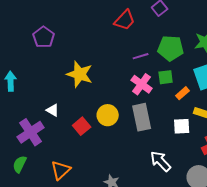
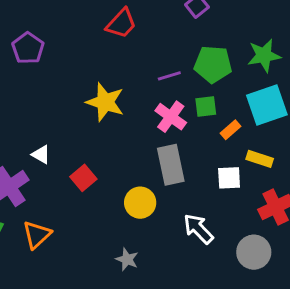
red trapezoid: (125, 20) -> (121, 23), moved
yellow star: (80, 74) -> (105, 102), moved
yellow circle: (108, 115) -> (140, 203), moved
orange triangle: (61, 170) -> (37, 235), moved

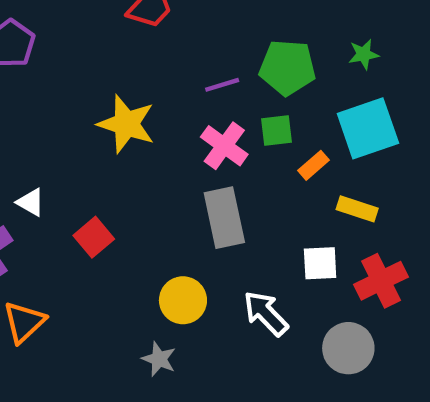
green star: (264, 55) -> (364, 54), size x0.6
white square: (229, 178) -> (320, 263), moved
yellow circle: (140, 203) -> (183, 300), moved

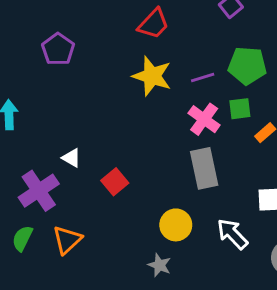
yellow star: (126, 124) -> (152, 76), moved

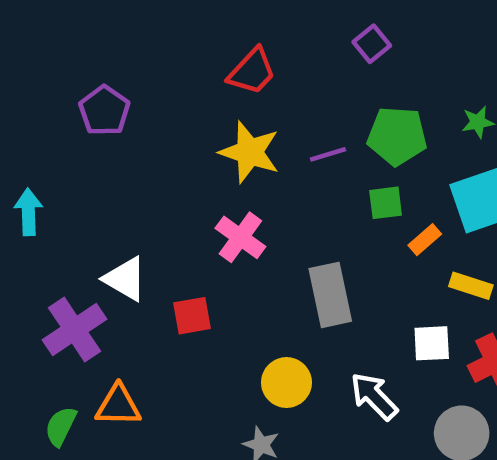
pink cross: (204, 119) -> (240, 237), moved
white triangle: (72, 158) -> (125, 279), size x1.5
red square: (115, 182) -> (192, 316), turned 30
green semicircle: (22, 238) -> (61, 426), moved
orange triangle: (67, 240) -> (118, 406), turned 44

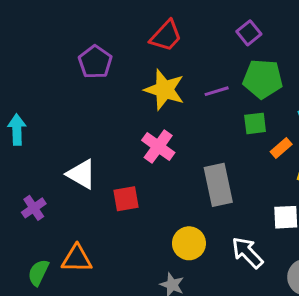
purple square: (372, 44) -> (249, 33), moved
purple pentagon: (104, 111) -> (95, 62), moved
purple cross: (74, 330) -> (34, 208), moved, size x0.6

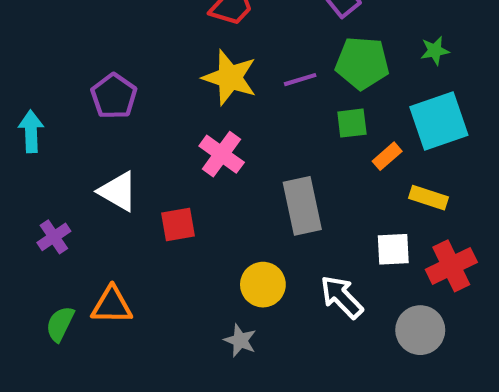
purple pentagon: (95, 62) -> (114, 96), moved

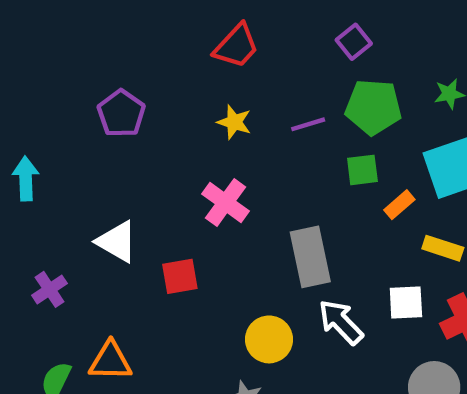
yellow star: (230, 78) -> (234, 122), size x0.6
purple pentagon: (114, 96) -> (121, 113), moved
white arrow: (342, 297) -> (341, 322), moved

